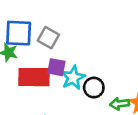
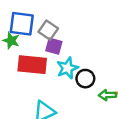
purple square: (56, 67) -> (54, 46), moved

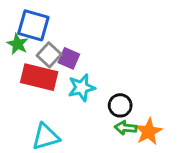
gray square: (48, 30) -> (49, 55), moved
black circle: (85, 79) -> (120, 105), moved

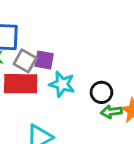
cyan star: (82, 88) -> (62, 84), turned -30

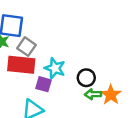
purple square: (44, 60) -> (44, 84), moved

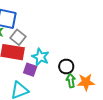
green arrow: (93, 94) -> (71, 81), turned 80
orange star: (111, 95) -> (86, 82), turned 30

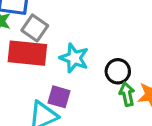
purple square: (30, 70) -> (59, 97), moved

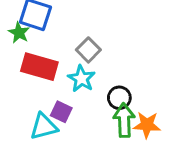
gray square: (35, 28) -> (88, 50), moved
green arrow: (127, 94) -> (124, 120), size x1.5

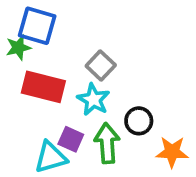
green star: (19, 33) -> (18, 48), turned 30
green arrow: (124, 120) -> (107, 143), moved

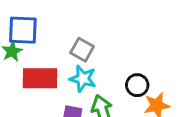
black circle: (139, 121) -> (137, 85), moved

